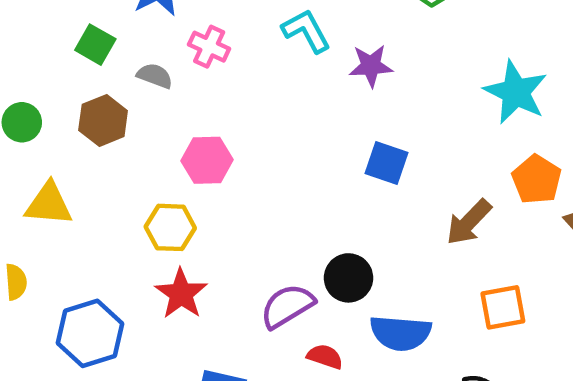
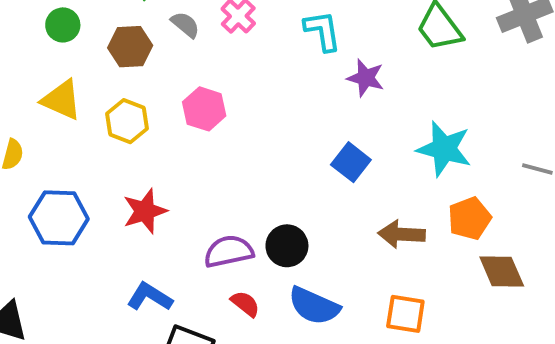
cyan star: (516, 92) -> (444, 149), moved, turned -30
brown arrow: (469, 222) -> (402, 234), turned 30
yellow hexagon: (170, 227) -> (127, 121), moved

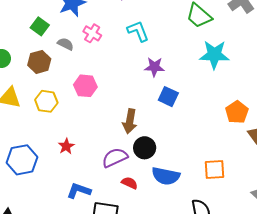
purple star: (366, 78) -> (154, 67), moved
cyan star: (444, 149) -> (214, 55), moved
red star: (145, 211) -> (66, 146), size x0.7
brown arrow: (402, 234) -> (130, 121), moved, turned -70

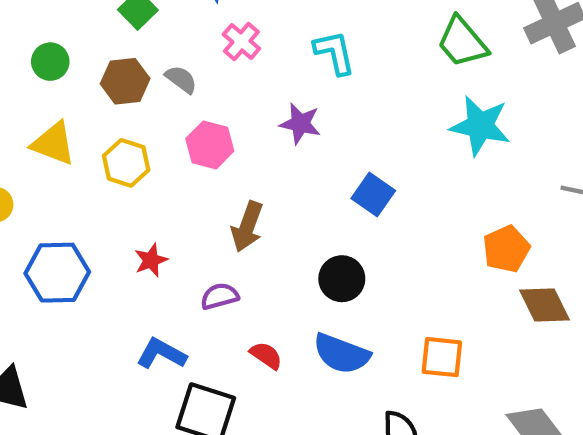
gray semicircle: (66, 44) -> (181, 79), moved
purple star: (154, 67) -> (300, 124), moved
brown arrow: (130, 121) -> (247, 227), moved
black circle: (145, 148) -> (342, 279), moved
purple semicircle: (115, 158) -> (220, 296), moved, size x0.7

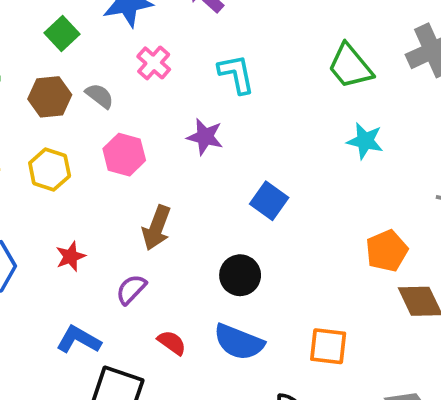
cyan star: (480, 126) -> (365, 141), size x0.7
purple semicircle: (220, 296) -> (131, 289), turned -32

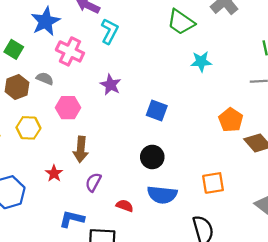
pink cross: (154, 63) -> (70, 51), size x1.4
cyan L-shape: (236, 74) -> (110, 31), moved, turned 55
purple star: (205, 137) -> (111, 85), turned 30
brown arrow: (157, 228) -> (81, 149), moved

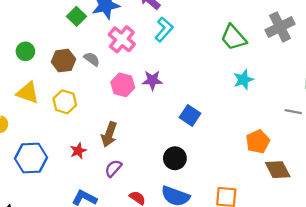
green square: (14, 49) -> (77, 16), moved
cyan star: (201, 62) -> (243, 80), turned -30
purple star: (111, 85) -> (152, 80), turned 30
pink hexagon: (68, 108) -> (123, 85), moved

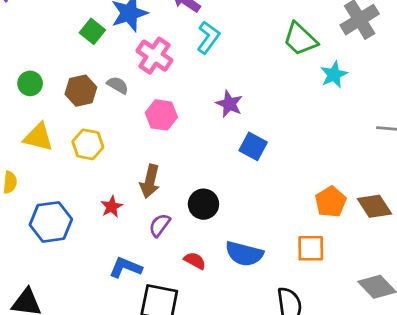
purple star: (152, 80) -> (229, 104), moved, turned 30
cyan star: (243, 80) -> (334, 75), moved
orange pentagon: (258, 142) -> (331, 202), moved
black circle: (175, 158) -> (203, 204), moved

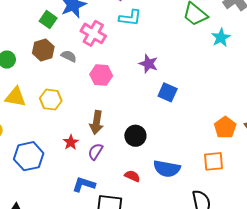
cyan L-shape: (208, 37) -> (130, 18), turned 65
brown hexagon: (81, 91) -> (43, 50), moved
purple semicircle: (160, 225) -> (95, 152), moved

